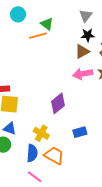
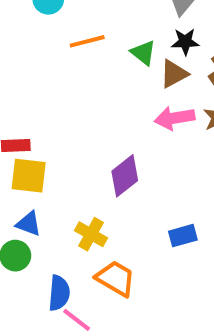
green triangle: (47, 24) -> (143, 53), moved
blue rectangle: (80, 132) -> (183, 236), moved
blue semicircle: (32, 153) -> (59, 293), moved

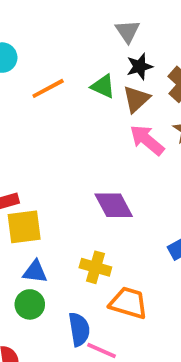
pink arrow: (175, 118) -> (147, 140), turned 63
purple diamond: (125, 176) -> (114, 205), turned -66

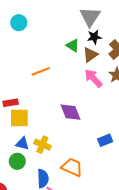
gray triangle: (128, 31) -> (90, 17), size x1.5
orange line: (48, 88) -> (41, 71), moved
yellow cross: (95, 267) -> (42, 145), moved

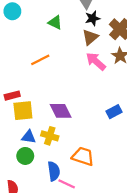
green triangle: (73, 45) -> (55, 22), moved
purple diamond: (71, 112) -> (61, 111), moved
blue rectangle: (105, 140) -> (114, 112), moved

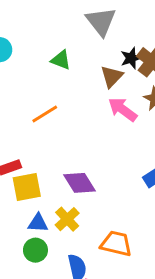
black star: (93, 18) -> (131, 58), moved
yellow cross: (50, 136) -> (67, 219), turned 35

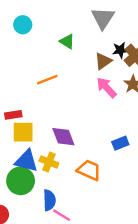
yellow cross: (67, 219) -> (49, 162), turned -36
blue triangle: (38, 223) -> (26, 161), size x1.5
orange trapezoid: (116, 244) -> (89, 170), moved
green circle: (35, 250) -> (21, 181), size x1.5

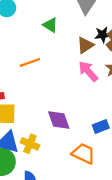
purple diamond: (63, 137) -> (59, 120), moved
orange trapezoid: (89, 170) -> (83, 154), moved

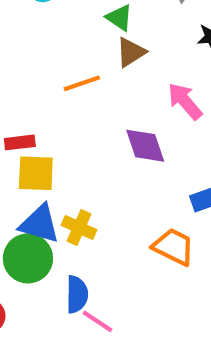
brown triangle: (85, 45) -> (131, 52), moved
purple diamond: (59, 120) -> (145, 146), moved

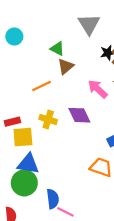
yellow cross: (79, 228) -> (48, 120), moved

